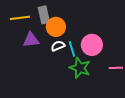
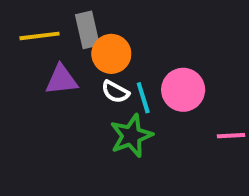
white semicircle: (58, 46) -> (115, 92), turned -128
green star: (80, 68) -> (131, 136), moved, turned 30

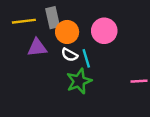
pink circle: (183, 90) -> (104, 31), moved

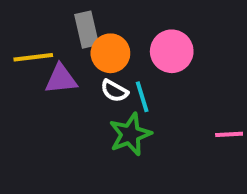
yellow line: (24, 21) -> (33, 57), moved

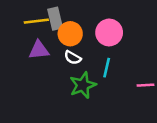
yellow line: (33, 57) -> (36, 21), moved
cyan line: (142, 97) -> (107, 68), moved, turned 30

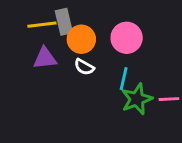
green star: (83, 85) -> (137, 99), moved

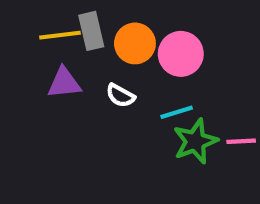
orange circle: (81, 39) -> (135, 43), moved
cyan line: (124, 79) -> (177, 112), turned 60

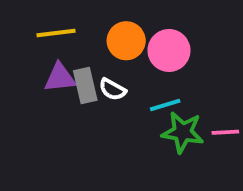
gray rectangle: (91, 31) -> (85, 86), moved
green star: (195, 141) -> (183, 132), turned 30

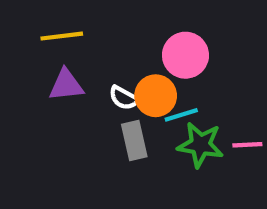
orange circle: (126, 41) -> (156, 96), moved
gray rectangle: (85, 86) -> (134, 140), moved

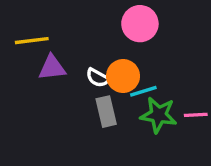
yellow line: (62, 36) -> (32, 41), moved
pink circle: (185, 55) -> (140, 24), moved

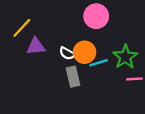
yellow line: (32, 41) -> (22, 28), turned -40
green star: (159, 115) -> (125, 57), moved, turned 30

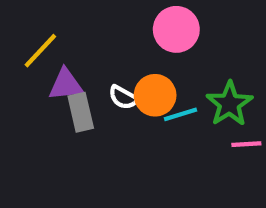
gray rectangle: (73, 77) -> (81, 112), moved

